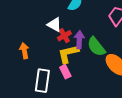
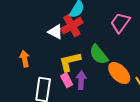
red cross: (64, 36) -> (72, 26), moved, size x1.5
purple arrow: (79, 40) -> (81, 80), moved

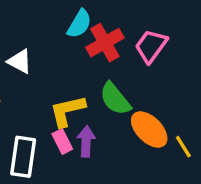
red cross: (72, 26) -> (105, 43), moved
white triangle: (55, 32) -> (20, 61), moved

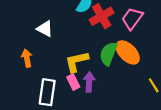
green semicircle: (115, 99) -> (108, 54), turned 60
orange ellipse: (149, 130) -> (128, 52), moved

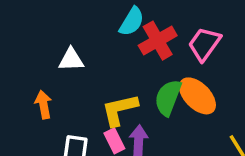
white triangle: (45, 29) -> (71, 60), turned -30

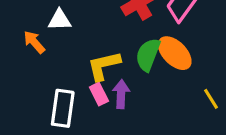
orange arrow: (43, 105) -> (34, 42), moved, turned -30

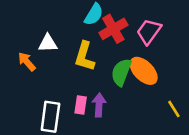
yellow L-shape: (104, 66) -> (85, 56), moved, turned -60
pink rectangle: (99, 94) -> (81, 105), turned 36

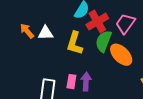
orange arrow: (27, 62) -> (27, 31), moved
green semicircle: (121, 72) -> (104, 41), moved

